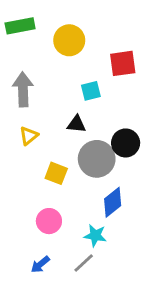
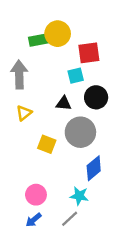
green rectangle: (20, 26) -> (41, 40), moved
red square: (123, 63) -> (89, 53), moved
black circle: (126, 143) -> (96, 97), moved
pink circle: (49, 221) -> (36, 195), moved

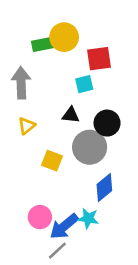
black circle: (96, 97) -> (107, 123), moved
gray line: (70, 219) -> (57, 251), moved
blue arrow: (34, 220) -> (64, 226), moved, size x1.6

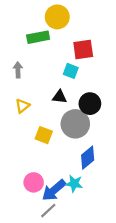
yellow circle: (64, 37) -> (57, 17), moved
gray arrow: (21, 83) -> (18, 70), size x0.6
cyan square: (84, 84) -> (71, 71), turned 35

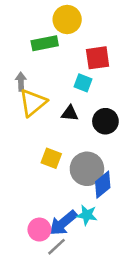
yellow triangle: (22, 106) -> (33, 103), moved, size x1.6
gray circle: (75, 124) -> (87, 169), moved
pink circle: (34, 182) -> (39, 230), moved

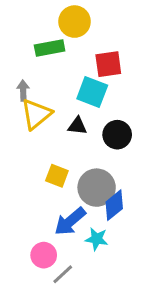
cyan square: (83, 83) -> (92, 92), size x1.5
blue arrow: (63, 223) -> (70, 221), moved

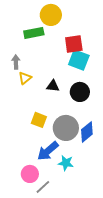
cyan square: (92, 92) -> (79, 60), moved
yellow triangle: (36, 114) -> (25, 78), size x0.6
blue diamond: (114, 205) -> (87, 132), moved

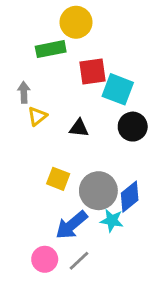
red square: (74, 44) -> (92, 71), moved
black circle: (80, 92) -> (133, 127), moved
cyan star: (66, 163) -> (112, 220), moved
gray line: (43, 187) -> (79, 261), moved

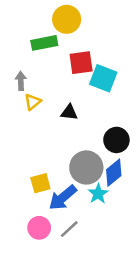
black circle: (133, 127) -> (116, 140), moved
yellow square: (58, 179) -> (40, 183), moved, turned -36
cyan star: (112, 220) -> (98, 194), turned 30

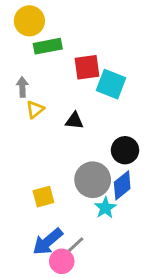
yellow circle: (67, 19) -> (29, 21), moved
blue arrow: (63, 198) -> (48, 242), moved
pink circle: (39, 228) -> (62, 261), moved

